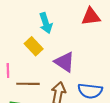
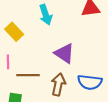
yellow rectangle: (34, 46) -> (14, 32), moved

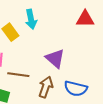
cyan arrow: (46, 15) -> (31, 19), moved

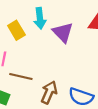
purple triangle: (55, 58) -> (63, 32), moved

